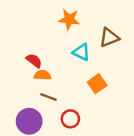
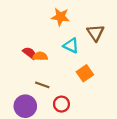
brown triangle: (109, 38) -> (95, 33), turned -42
orange semicircle: (42, 75) -> (40, 56), moved

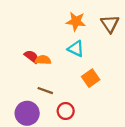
orange star: (60, 17) -> (76, 21), moved
brown triangle: (95, 33) -> (110, 24), moved

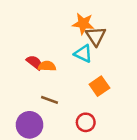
brown triangle: (110, 24) -> (96, 36), moved
red circle: (66, 111) -> (86, 122), moved

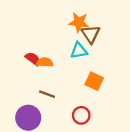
cyan triangle: (83, 54) -> (79, 51), turned -36
orange square: (99, 86) -> (94, 81), turned -30

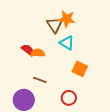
brown triangle: (91, 34) -> (55, 25), moved
cyan triangle: (79, 51) -> (67, 43), turned 42

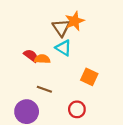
orange star: (67, 19) -> (75, 21), turned -30
cyan triangle: (67, 43) -> (63, 48), moved

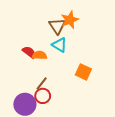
brown line: (44, 89) -> (42, 83), turned -72
red circle: (77, 109) -> (43, 96), moved

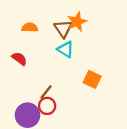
red semicircle: (29, 52) -> (19, 59), moved
orange semicircle: (40, 55) -> (30, 27), moved

